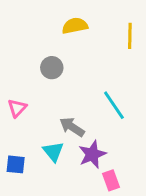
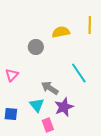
yellow semicircle: (75, 26) -> (61, 32), moved
pink rectangle: (111, 180) -> (48, 125), moved

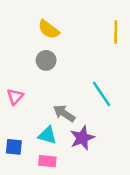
yellow semicircle: (61, 32) -> (49, 29), moved, turned -132
cyan triangle: (37, 105) -> (47, 135), turned -35
pink rectangle: (48, 125) -> (47, 161), moved, turned -64

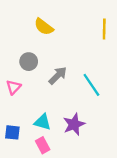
gray circle: (46, 60) -> (29, 62), moved
gray arrow: (64, 113) -> (58, 76), moved, turned 102
pink rectangle: (47, 161) -> (43, 145), turned 56

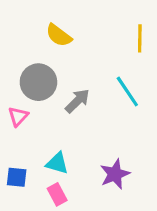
gray circle: (29, 62) -> (38, 82), size x1.5
cyan line: (91, 85) -> (127, 91), moved
purple star: (74, 124) -> (115, 174), moved

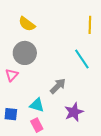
yellow semicircle: (59, 35) -> (27, 24), moved
gray arrow: (77, 101) -> (58, 86), moved

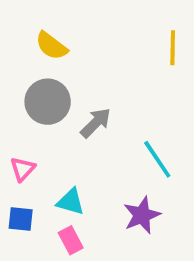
cyan line: (82, 59) -> (157, 159), moved
pink triangle: (12, 75) -> (23, 169), moved
gray arrow: (58, 86) -> (96, 123), moved

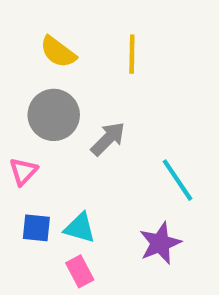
yellow line: (173, 48) -> (132, 54), moved
pink triangle: (23, 169) -> (23, 171), moved
blue square: (21, 219) -> (36, 228), moved

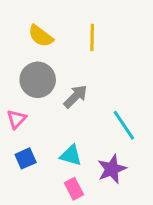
blue square: (36, 228) -> (26, 158), turned -30
cyan triangle: (80, 228) -> (71, 155), moved
pink rectangle: (80, 271) -> (74, 189), moved

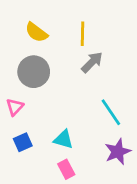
gray arrow: (75, 96) -> (92, 62), moved
purple star: (112, 169) -> (118, 152), moved

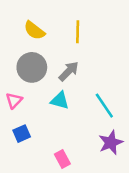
gray arrow: (92, 62) -> (69, 71), moved
cyan triangle: (64, 139) -> (60, 100), moved

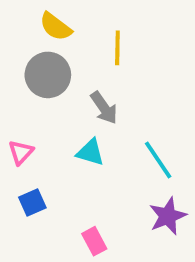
yellow semicircle: (34, 31) -> (56, 27), moved
gray circle: (32, 67) -> (48, 75), moved
gray arrow: (69, 71) -> (104, 108), turned 100

